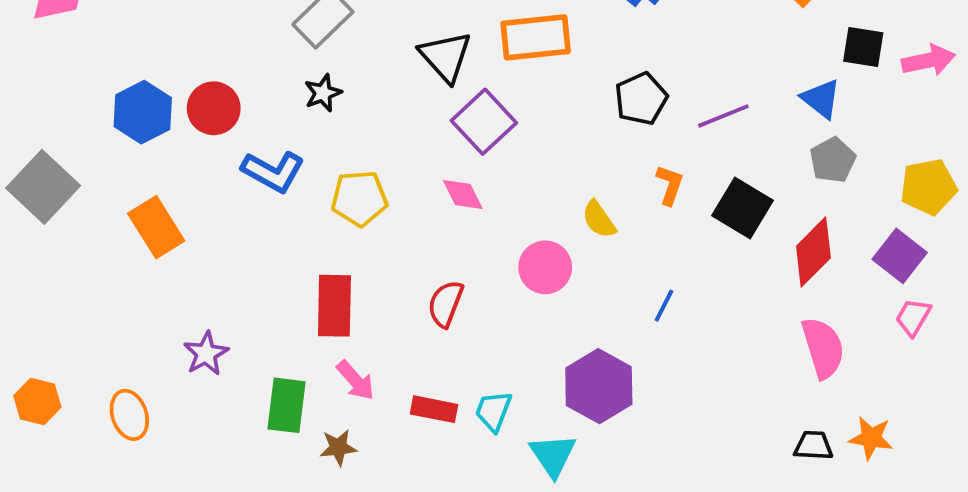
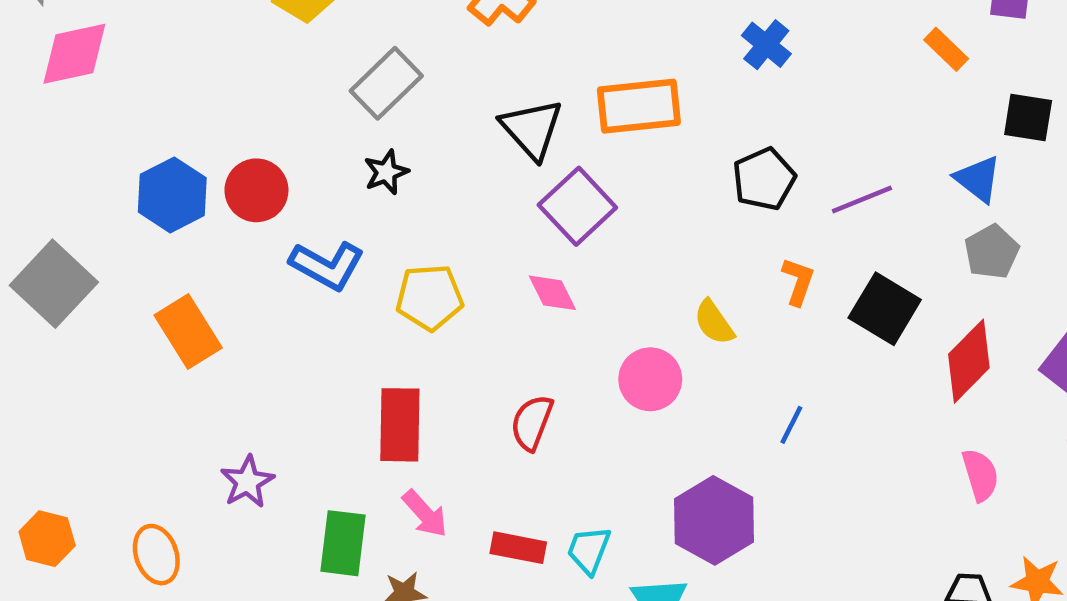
pink semicircle: (823, 348) -> (980, 475), size x0.7

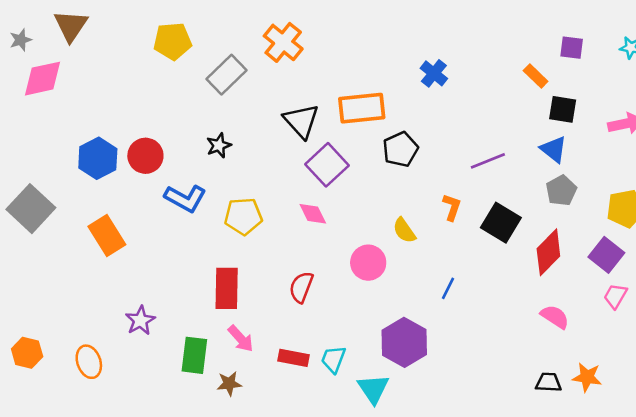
gray rectangle: (386, 83) -> (227, 75), moved
black square: (1028, 118) -> (563, 109), moved
black pentagon: (764, 179) -> (400, 149), moved
pink semicircle: (980, 475) -> (555, 317), turned -40

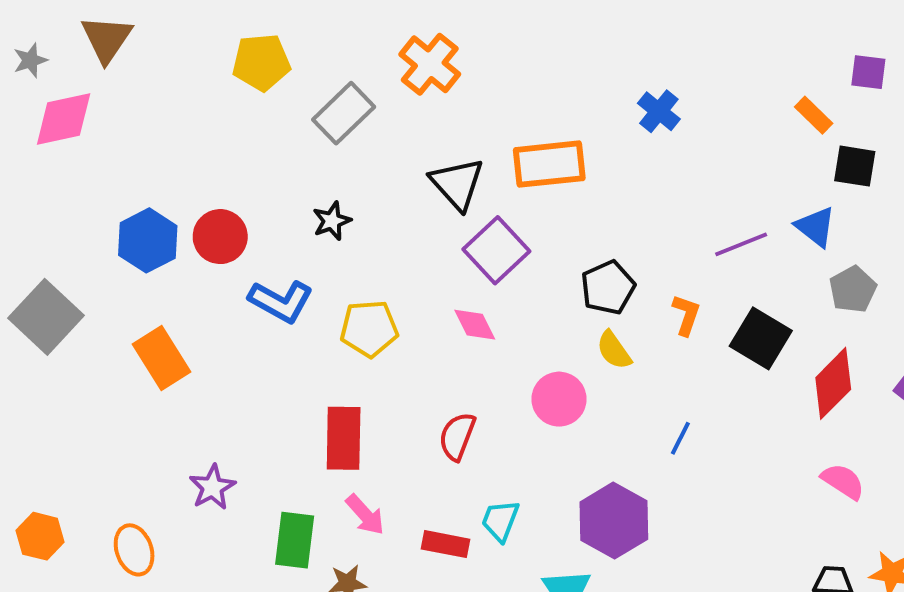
black pentagon: (400, 149) -> (608, 287), moved
blue triangle: (554, 149) -> (816, 227), moved
cyan trapezoid: (333, 359) -> (500, 521), moved

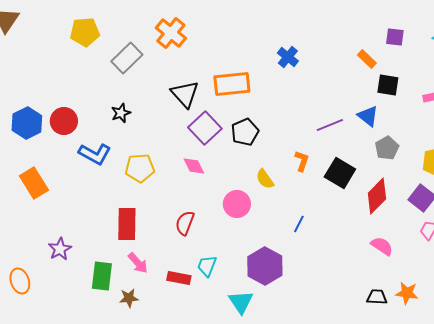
black pentagon: (608, 287) -> (245, 132), moved

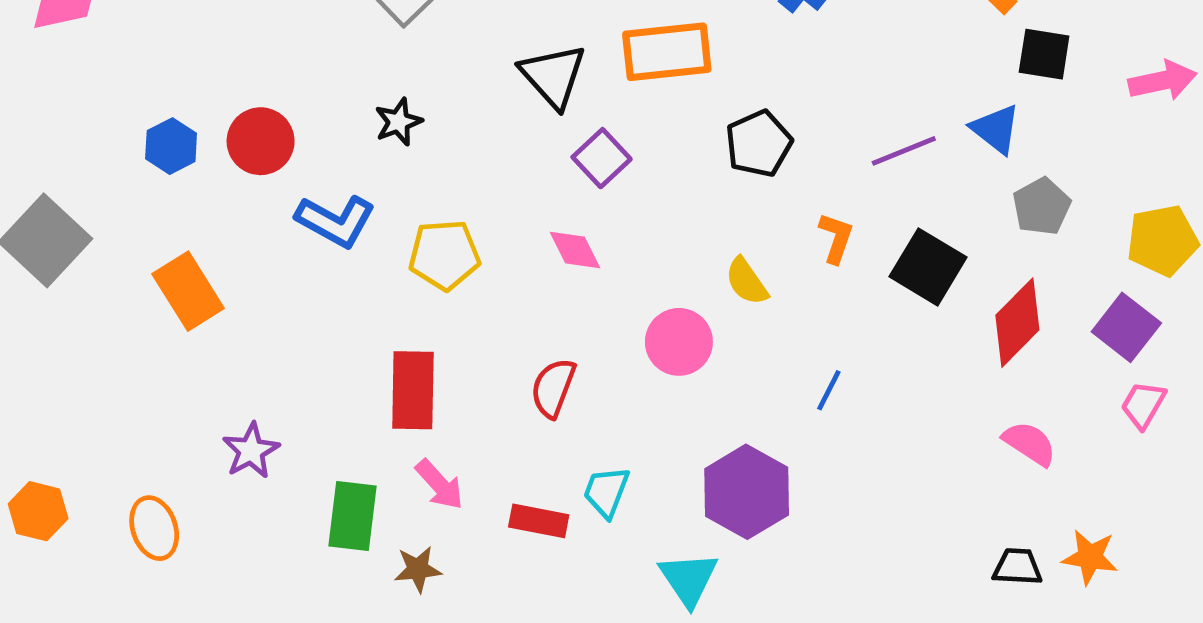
blue hexagon: (27, 123) -> (171, 146), size x0.7
purple square: (205, 128) -> (602, 158), size x0.7
black pentagon: (245, 132) -> (759, 144), moved

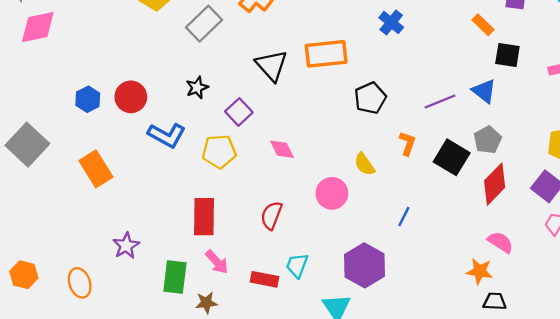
purple square: (602, 158) -> (239, 112), moved
gray pentagon: (1042, 206) -> (488, 140), moved
orange star: (1090, 557) -> (480, 271), moved

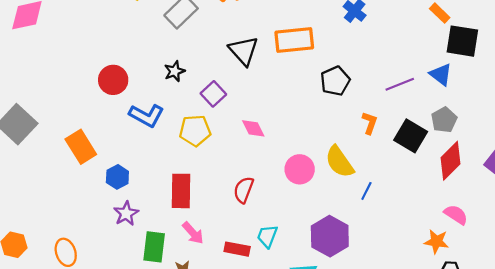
black square: (507, 55) -> (462, 41), size x1.4
blue hexagon: (88, 99) -> (117, 177), moved
yellow semicircle: (364, 164) -> (339, 162), moved, size x1.5
purple star: (126, 246) -> (126, 214), moved

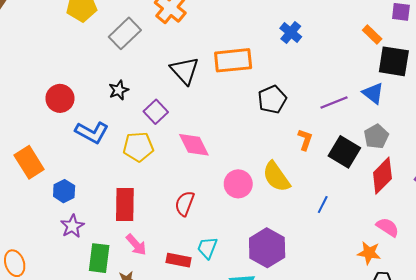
pink diamond: (253, 128) -> (194, 145), size x1.4
blue line: (366, 191) -> (323, 204), moved

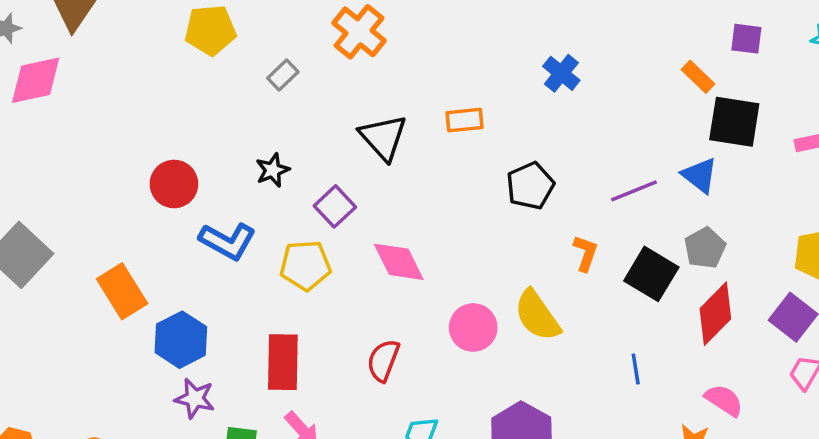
gray rectangle: (125, 33) -> (283, 75), size x0.6
orange rectangle: (233, 60) -> (465, 120), size x0.6
blue hexagon: (64, 191) -> (181, 340), size x1.4
blue line: (323, 204) -> (636, 369), moved, turned -36
purple star: (72, 226) -> (195, 398), turned -30

